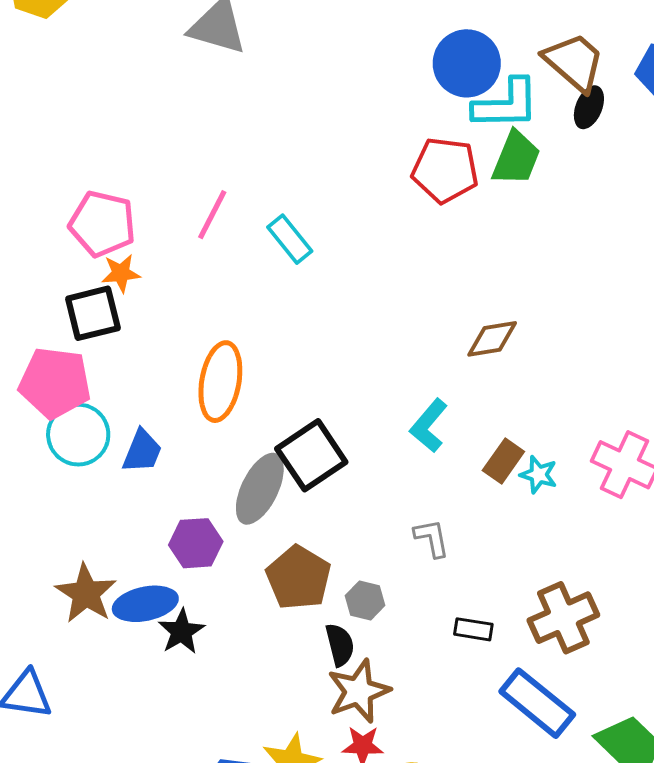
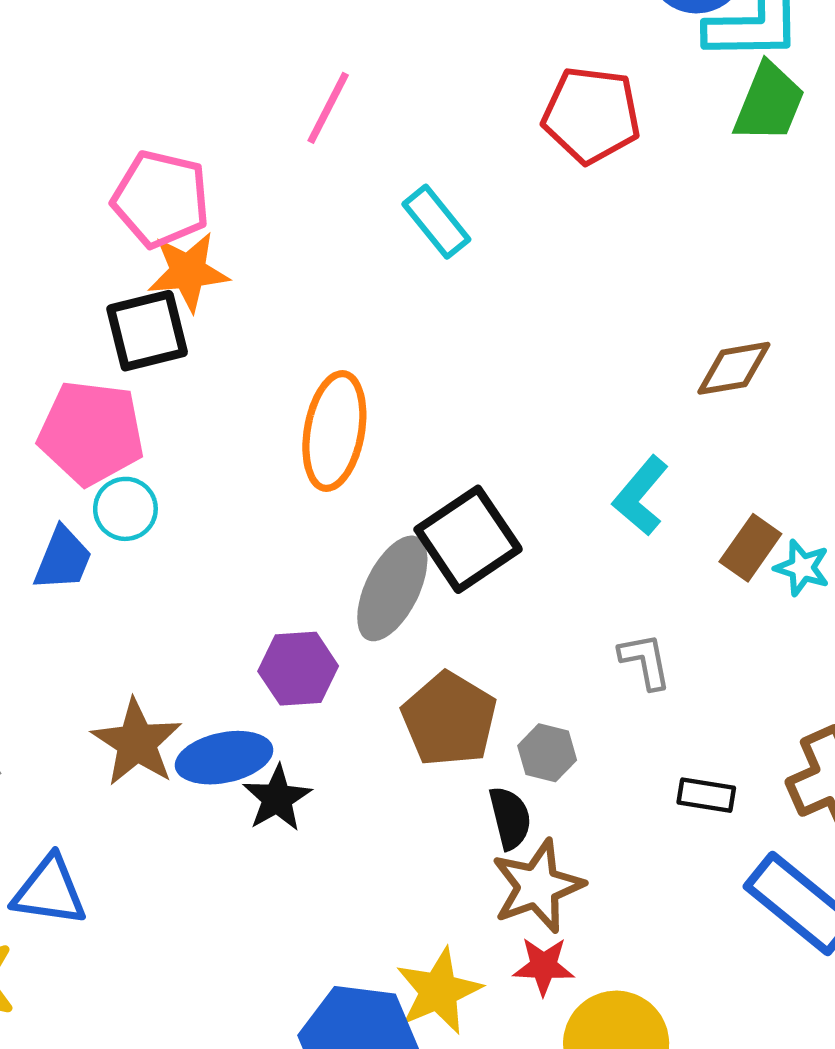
red pentagon: (445, 170) -> (591, 115), moved
pink line: (212, 215) -> (328, 108), moved
orange star: (121, 273) -> (188, 272), size x1.4
cyan circle: (78, 435) -> (125, 509), size x0.7
blue trapezoid: (142, 451) -> (63, 559), moved

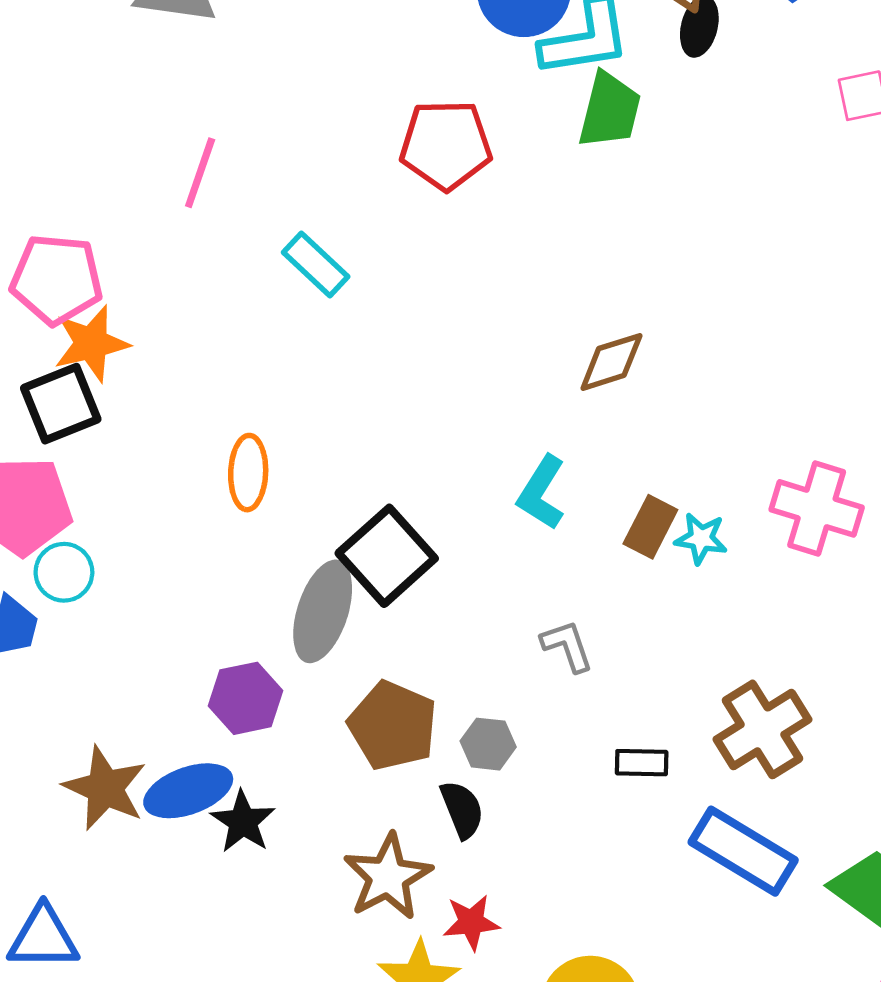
orange ellipse: (334, 431) -> (248, 473), size x0.7
brown star: (538, 886) -> (388, 877), moved
red star: (544, 966) -> (471, 922), moved

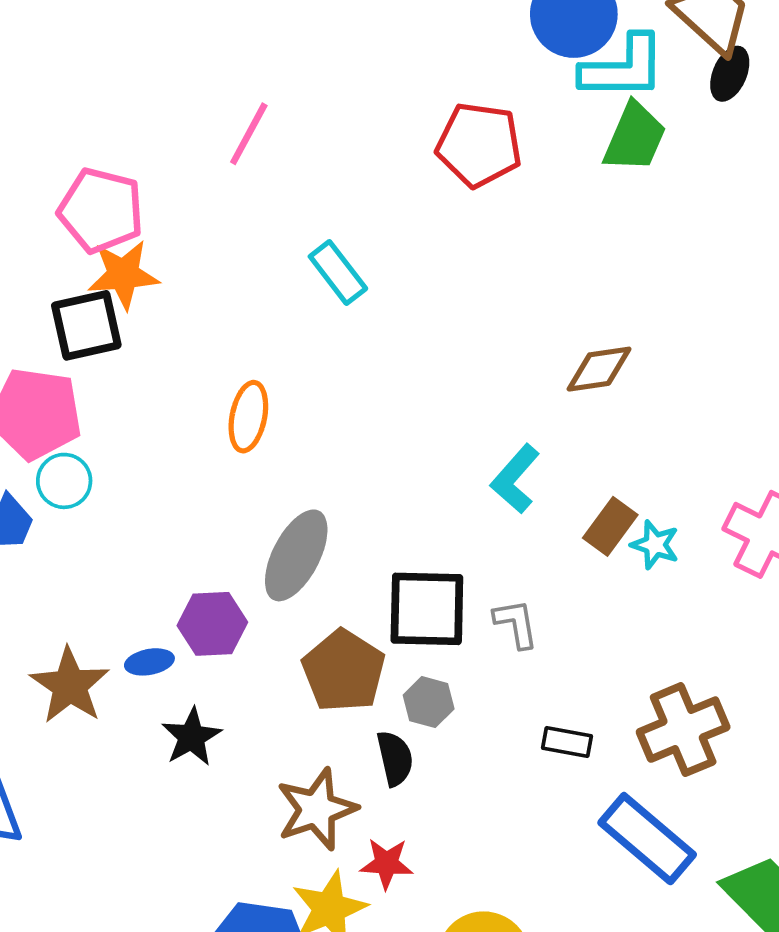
cyan rectangle: (316, 264) -> (338, 272), moved
black square: (387, 556) -> (427, 609), moved, turned 34
blue ellipse: (188, 791) -> (149, 662), moved, size x0.6

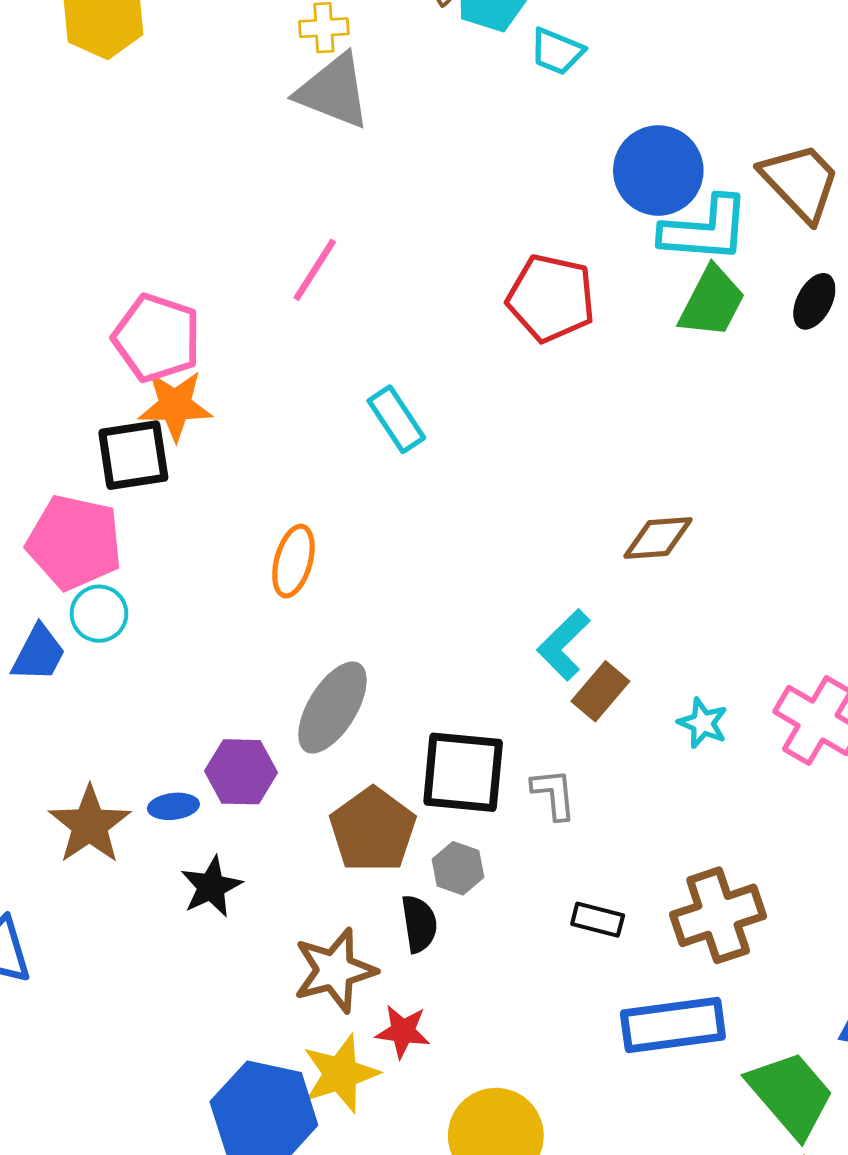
black ellipse: (730, 74) -> (814, 301), moved
brown rectangle: (610, 526) -> (600, 691), moved
blue rectangle: (647, 839) -> (673, 1025), turned -52

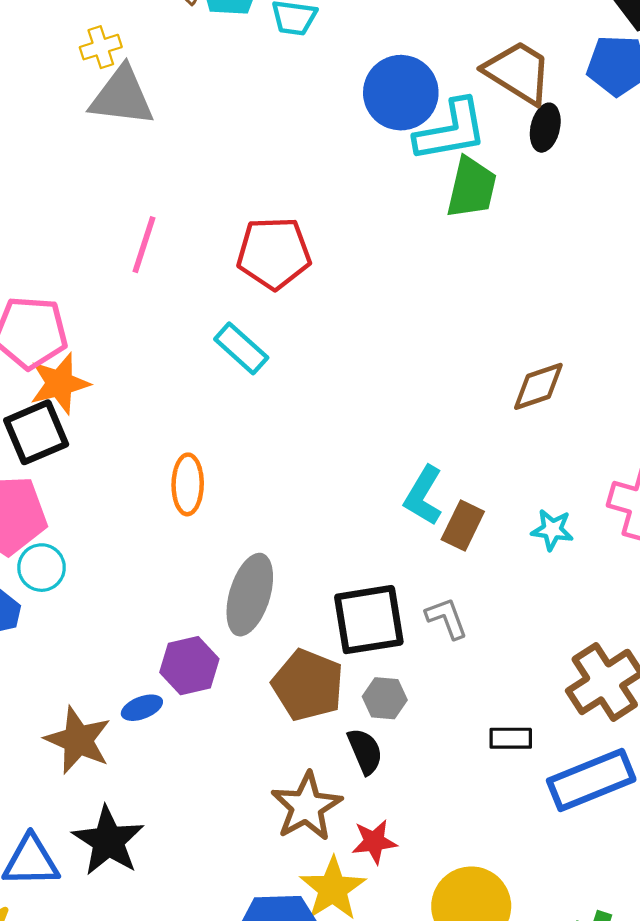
red pentagon: (551, 298) -> (274, 253), moved
black ellipse: (814, 301) -> (545, 128), moved
brown diamond: (658, 538) -> (538, 386), moved
black star: (211, 887) -> (108, 841), moved, size x1.4
black rectangle: (598, 920) -> (511, 738), moved

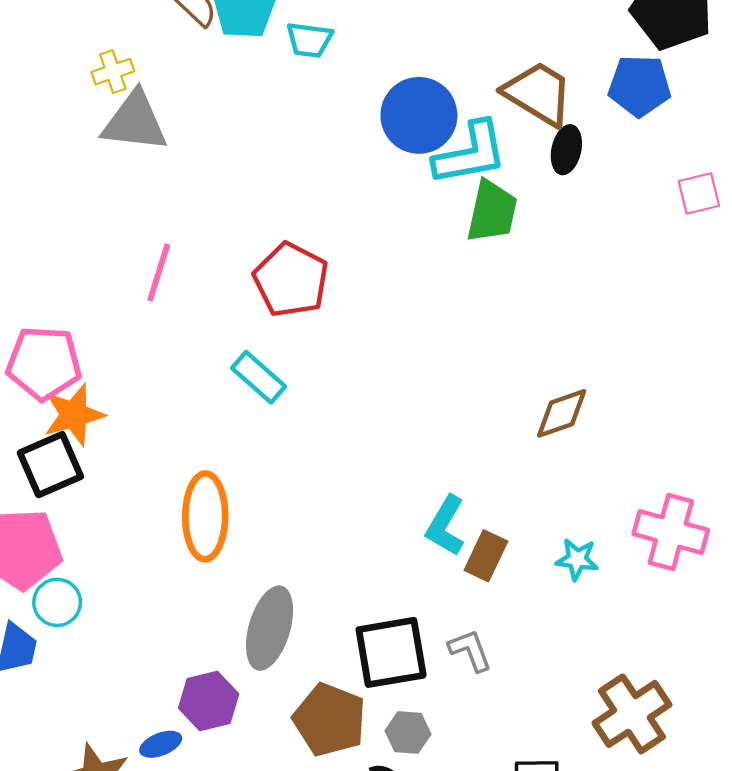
red pentagon: (274, 253) -> (291, 280), turned 30
orange ellipse: (188, 484) -> (205, 516), size x1.4

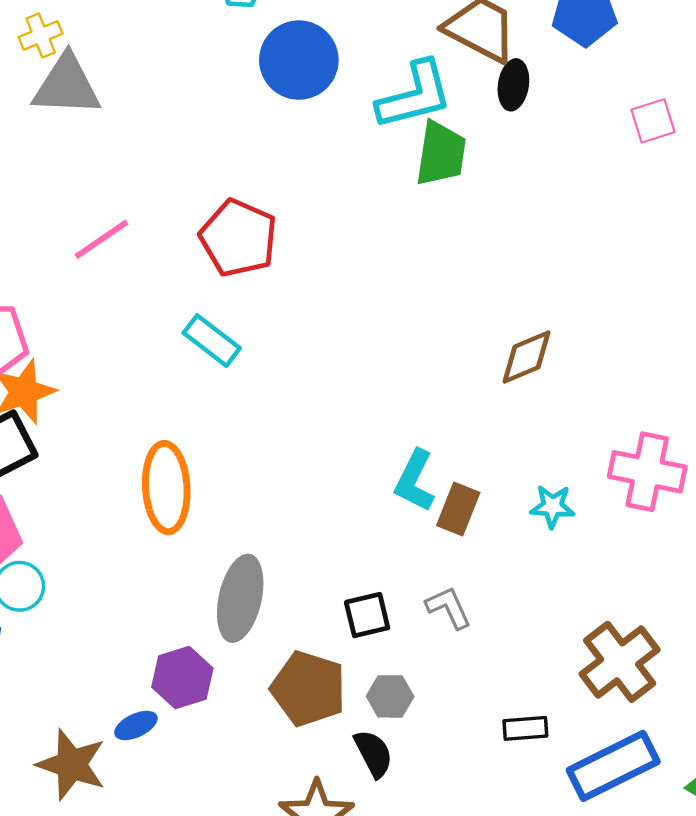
blue circle: (419, 115) -> (299, 60), moved
pink line: (159, 272) -> (102, 239), turned 42
black square: (391, 652) -> (367, 615), size x0.6

